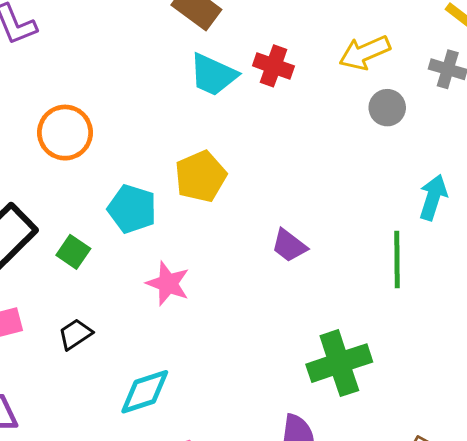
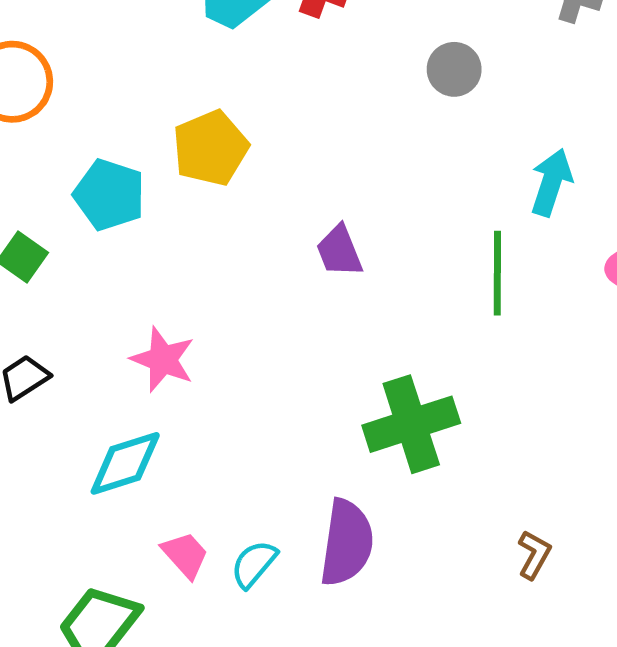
gray circle: (387, 108) -> (454, 69), moved
purple trapezoid: (289, 246) -> (339, 251), turned 30
pink star: (168, 284) -> (163, 359), moved

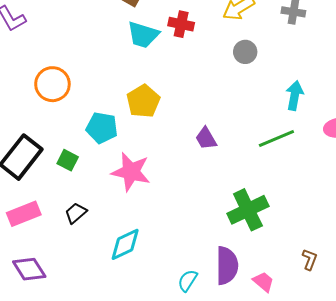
green line: (497, 273) -> (276, 138), turned 75
pink star: (163, 359) -> (131, 172), moved, size x1.4
pink trapezoid: (185, 555) -> (263, 282), moved

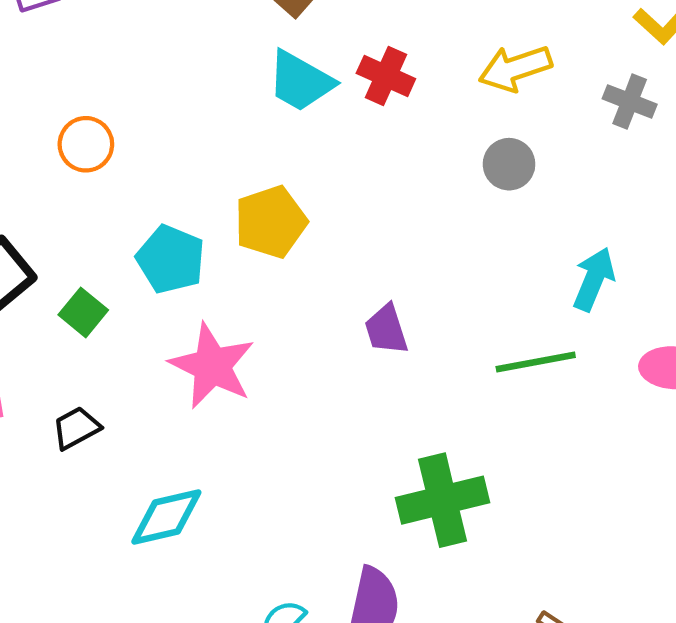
orange circle: (52, 84) -> (86, 144), size x0.7

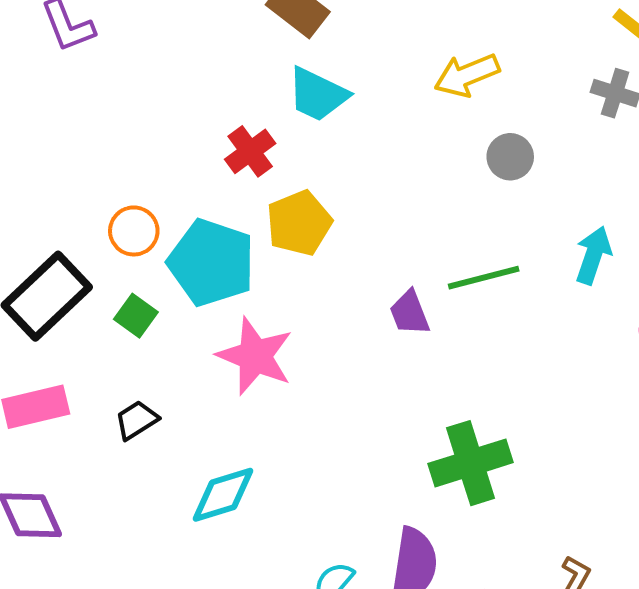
yellow arrow: (515, 68) -> (467, 75), moved
red cross: (386, 76) -> (250, 151), moved, turned 33
orange circle: (86, 144) -> (134, 231), moved
cyan pentagon: (171, 259) -> (211, 263), size x1.4
green line: (536, 362) -> (484, 278), moved

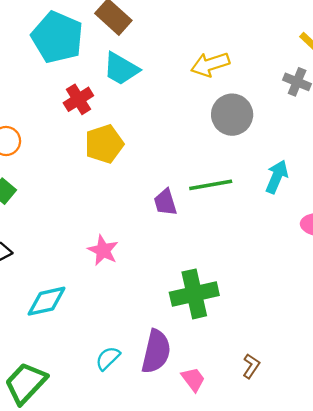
gray circle: (510, 157) -> (232, 115), size x1.5
cyan pentagon: (211, 263) -> (57, 37), moved
pink star: (255, 356) -> (103, 250), moved, size x0.7

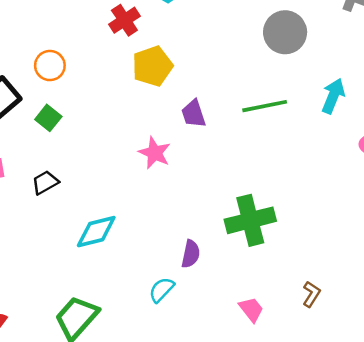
purple trapezoid: (165, 202) -> (194, 114), moved
pink star: (103, 250) -> (155, 153), moved
purple semicircle: (156, 352) -> (191, 254), moved, size x0.6

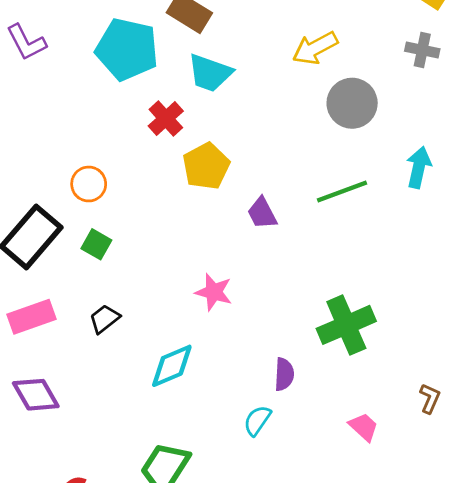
pink star: (155, 153) -> (214, 292), moved

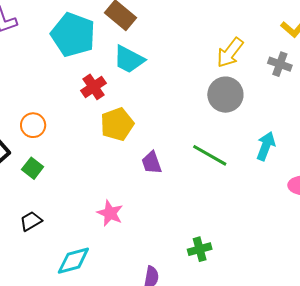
yellow arrow: (315, 48) -> (230, 53), moved, turned -32
green line: (342, 191) -> (210, 155), turned 42
green cross: (346, 325) -> (200, 249), size x0.6

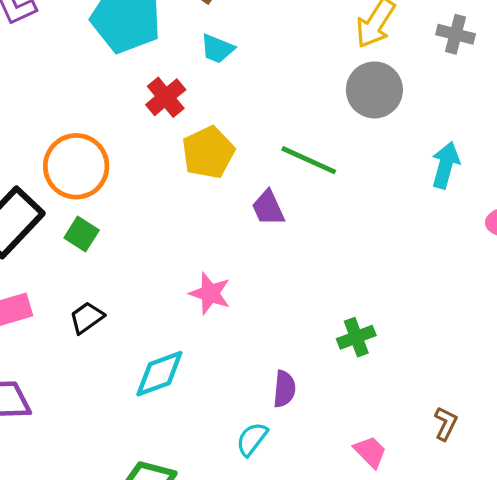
cyan trapezoid: (129, 59) -> (217, 49), size x0.7
orange circle: (33, 125) -> (76, 166), size x1.6
green line: (210, 155) -> (309, 160), moved

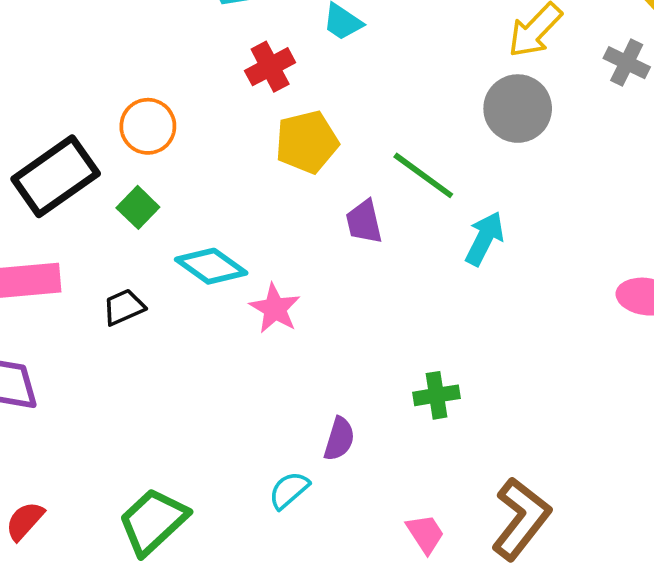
cyan arrow: (445, 165) -> (484, 238), moved
orange circle: (76, 166) -> (148, 126), size x0.7
cyan diamond: (159, 374) -> (211, 266), moved, turned 44
brown L-shape: (446, 424) -> (521, 519), size x2.0

